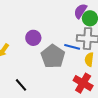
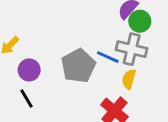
purple circle: (33, 38) -> (29, 70), moved

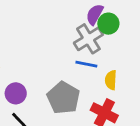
gray cross: (132, 49) -> (88, 39), moved, turned -32
gray pentagon: (78, 66) -> (63, 98), moved

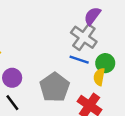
green circle: (108, 24) -> (105, 63), moved
gray cross: (88, 39) -> (84, 37), turned -30

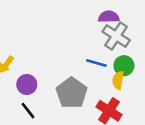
purple semicircle: (92, 16) -> (109, 17), turned 54
gray cross: (84, 37) -> (116, 36), moved

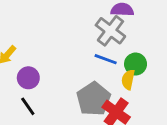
gray cross: (116, 36) -> (110, 31), moved
gray pentagon: (72, 93) -> (94, 99), moved

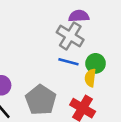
gray pentagon: (94, 99) -> (41, 100), moved

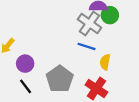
green circle: (96, 63) -> (110, 15), moved

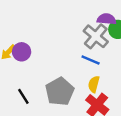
yellow semicircle: (105, 62) -> (94, 84), moved
purple circle: (25, 64) -> (22, 52), moved

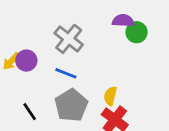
gray cross: (96, 36) -> (69, 39), moved
blue line: (91, 60) -> (66, 73), moved

